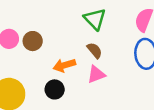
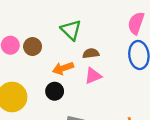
green triangle: (95, 19) -> (71, 30), moved
brown semicircle: (95, 50) -> (91, 53), turned -56

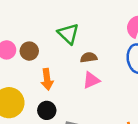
orange arrow: (63, 68) -> (47, 79), moved, turned -78
black circle: (55, 91) -> (47, 110), moved

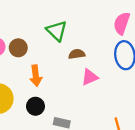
pink triangle: (91, 80) -> (90, 77), moved

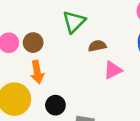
green triangle: (57, 31) -> (74, 22), turned 35
orange arrow: (36, 76) -> (37, 72), moved

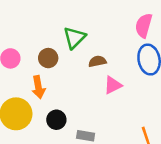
brown circle: (33, 43) -> (48, 58), moved

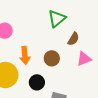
brown circle: (48, 58) -> (52, 58), moved
brown semicircle: (97, 61) -> (73, 39), turned 128

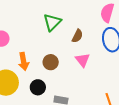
brown semicircle: (73, 39) -> (77, 36), moved
pink triangle: (84, 59) -> (83, 60), turned -42

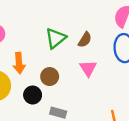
green triangle: (52, 22) -> (56, 38), moved
brown circle: (51, 62) -> (50, 77), moved

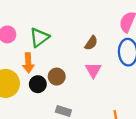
green triangle: (56, 38) -> (39, 37), moved
black circle: (33, 95) -> (38, 84), moved

